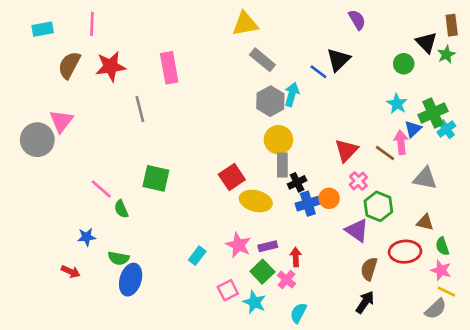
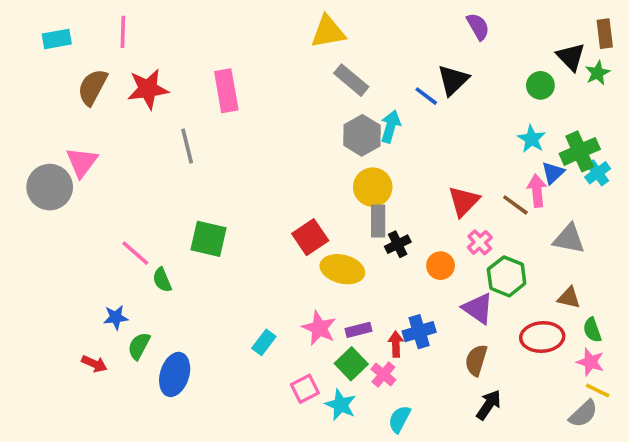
blue cross: (308, 204) -> (419, 332), moved
green semicircle: (119, 258) -> (139, 346), moved, turned 108
brown semicircle: (369, 269) -> (476, 360), moved

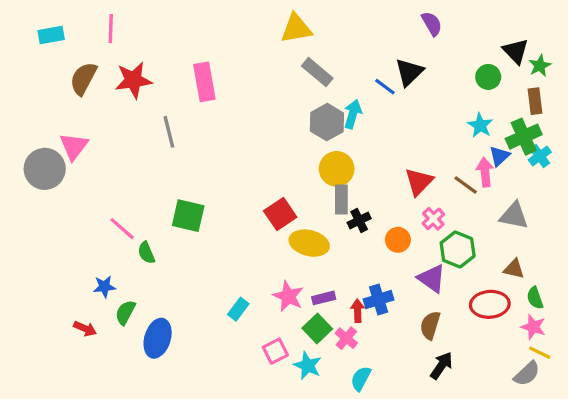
brown rectangle: (605, 34) -> (535, 101), moved

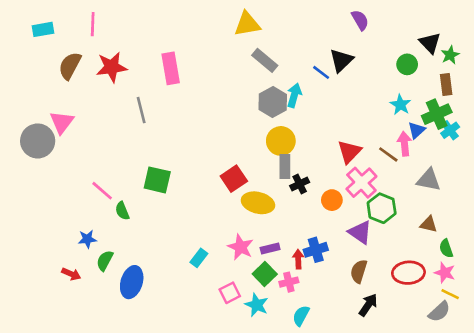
pink cross: (433, 219) -> (361, 183), size x1.6
red ellipse: (490, 304) -> (408, 273), moved
pink cross: (346, 338) -> (289, 282), turned 36

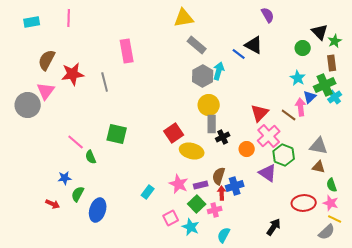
black triangle: (341, 60) -> (254, 45), turned -48
brown semicircle: (70, 66) -> (47, 60), moved
red star: (112, 67) -> (73, 74), moved
gray triangle: (429, 180) -> (319, 146), moved
brown semicircle: (359, 271) -> (219, 176), moved

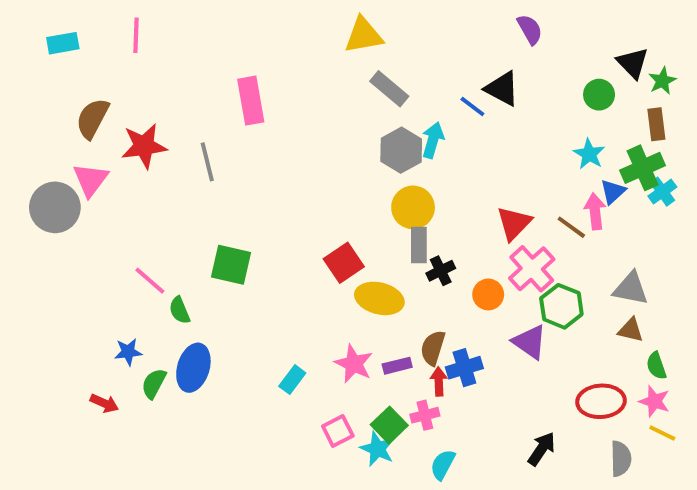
green square: (197, 204) -> (389, 425), moved
blue ellipse: (98, 210) -> (193, 368), moved
gray semicircle: (327, 232) -> (621, 459), moved, turned -48

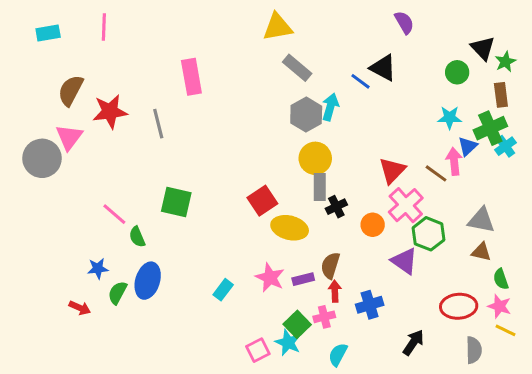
cyan star: (589, 154) -> (450, 118), turned -30
blue cross: (464, 368) -> (370, 305), moved
pink square: (338, 431) -> (258, 350), moved

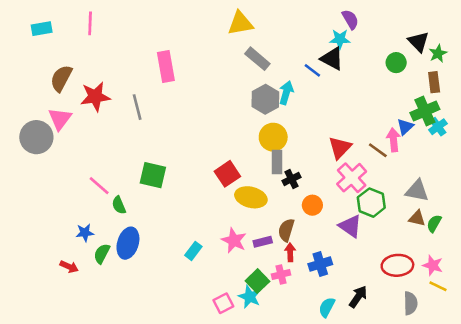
cyan star: (450, 118) -> (340, 39), moved
orange circle: (373, 225) -> (312, 205), moved
green semicircle: (501, 279) -> (434, 223), moved, turned 48
cyan semicircle: (338, 355) -> (327, 307), moved

